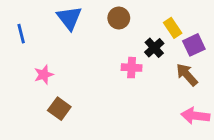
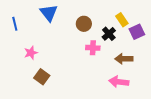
brown circle: (119, 18) -> (84, 24), moved
brown arrow: (187, 75) -> (124, 59), moved, turned -48
pink arrow: (195, 116) -> (119, 82), moved

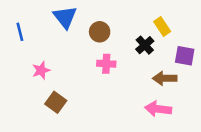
brown circle: (84, 24) -> (100, 32), moved
purple square: (137, 32) -> (185, 56), moved, turned 35
pink cross: (93, 48) -> (106, 64), moved

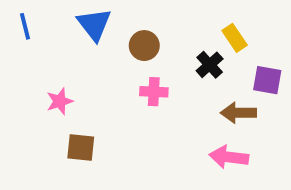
blue line: (20, 32) -> (25, 26), moved
brown square: (56, 102) -> (81, 147), turned -30

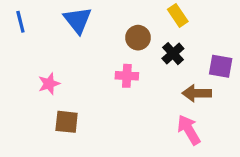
yellow rectangle: (235, 38) -> (178, 15), moved
brown circle: (144, 46) -> (138, 38), moved
pink arrow: (229, 157) -> (189, 130), turned 52

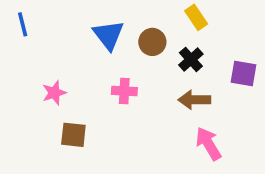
blue triangle: (78, 20) -> (109, 35), moved
pink cross: (127, 76) -> (124, 91), moved
brown arrow: (197, 93) -> (194, 100), moved

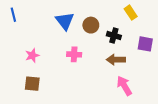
yellow rectangle: (196, 17) -> (131, 13), moved
black cross: (191, 59) -> (114, 36), turned -32
brown square: (73, 135) -> (32, 84), moved

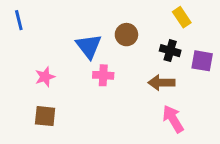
blue triangle: (65, 21) -> (89, 46), moved
black cross: (114, 36) -> (170, 51), moved

